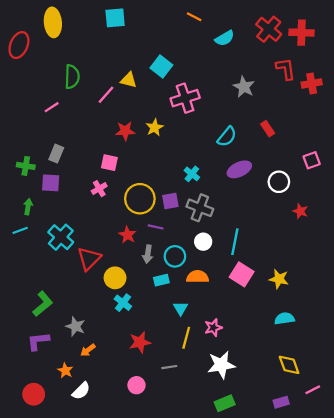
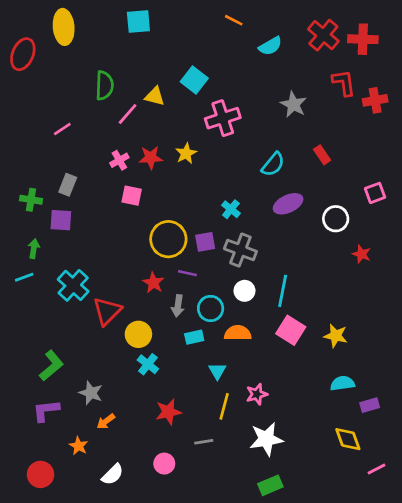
green semicircle: (72, 77) -> (104, 85), moved
pink cross: (99, 189) -> (119, 160), moved
white semicircle: (81, 391) -> (113, 474), moved
purple rectangle: (281, 402) -> (370, 405), moved

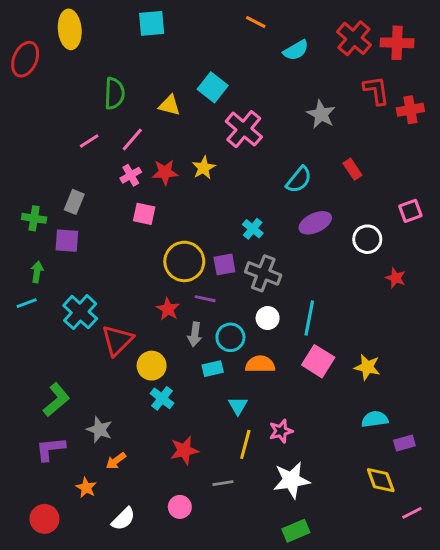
pink line: (128, 114) -> (132, 139), moved
pink cross: (223, 118) -> (244, 129), turned -32
pink line: (62, 129) -> (89, 141), moved

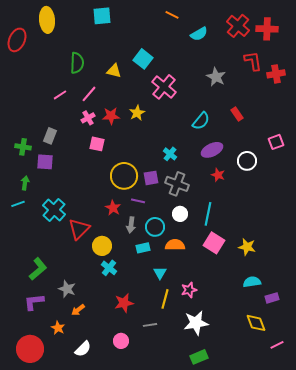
red star: (396, 278) -> (218, 175), moved
red circle: (44, 519) -> (30, 349), size x1.4

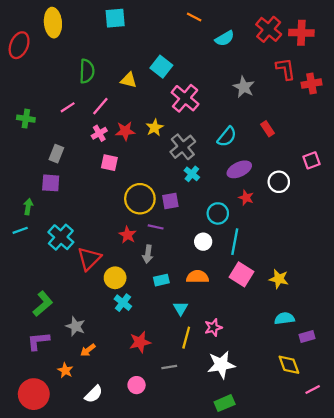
green cross: (23, 147) -> (26, 119), moved
gray cross: (177, 184) -> (183, 147), moved, turned 30
cyan circle: (155, 227) -> (218, 213), moved

